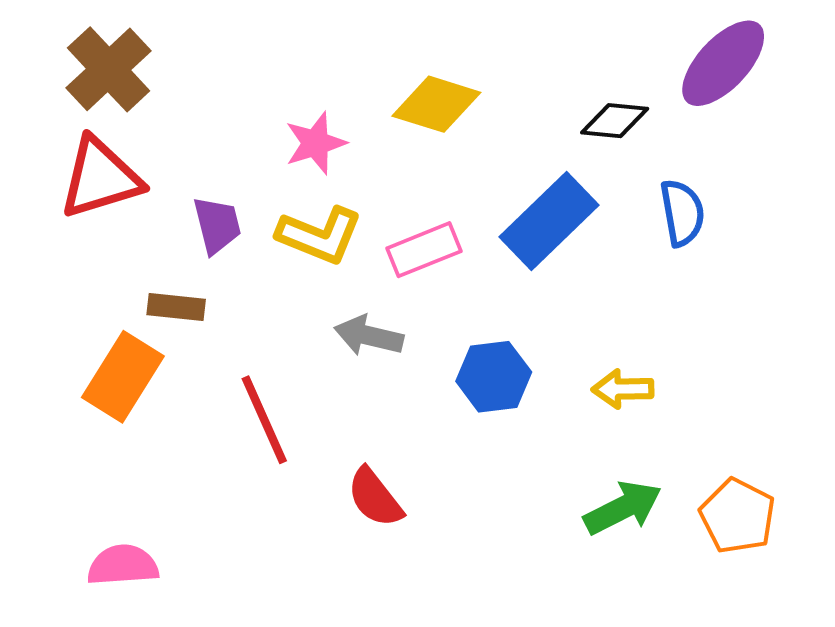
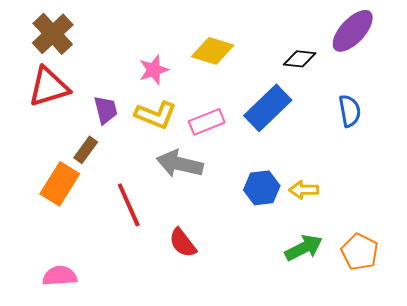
blue semicircle: (682, 213) -> (350, 111), moved
brown rectangle: (176, 307) -> (86, 150), turned -60
gray arrow: (369, 336) -> (180, 164), size x1.4
blue hexagon: (494, 377) -> (262, 188), moved

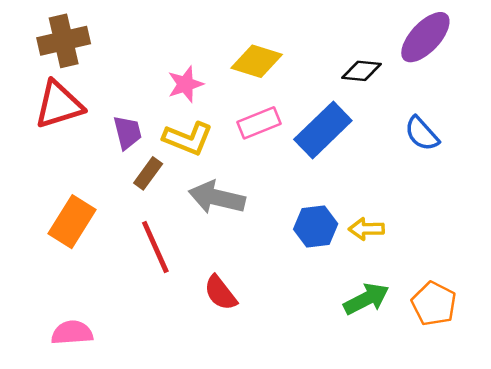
brown cross: (53, 34) -> (64, 41), turned 30
blue semicircle: (350, 111) -> (422, 134), turned 148
pink rectangle: (207, 122) -> (259, 123), moved
brown rectangle: (86, 150) -> (148, 173), moved

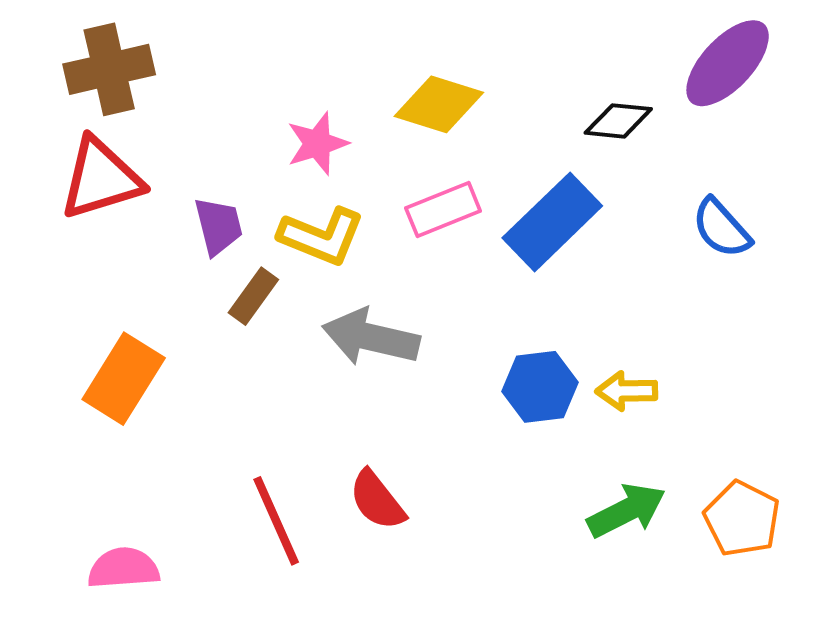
red line: (155, 247) -> (276, 521), moved

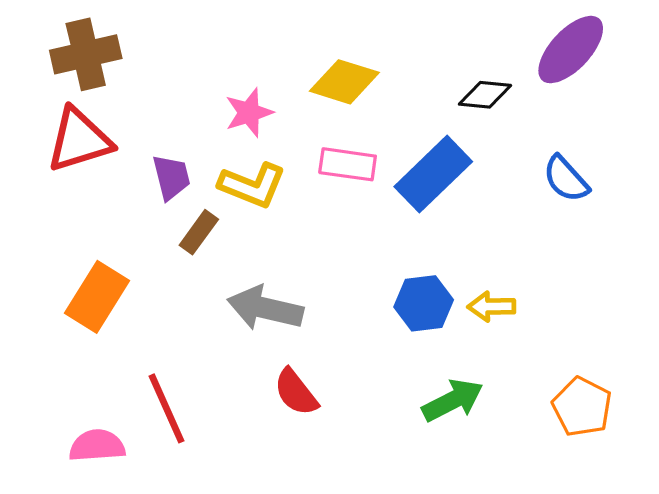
pink rectangle: (443, 210) -> (348, 164), turned 30
gray arrow: (371, 337) -> (265, 308), moved
green arrow: (627, 511) -> (453, 400), moved
red line: (276, 521) -> (167, 408), moved

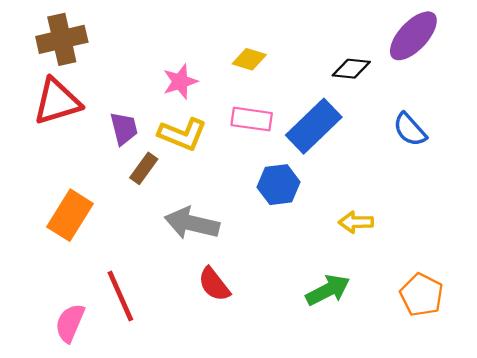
yellow diamond: (344, 82) -> (249, 59), size x0.7
blue hexagon: (424, 303) -> (279, 185), moved
pink semicircle: (97, 446) -> (70, 323), turned -63

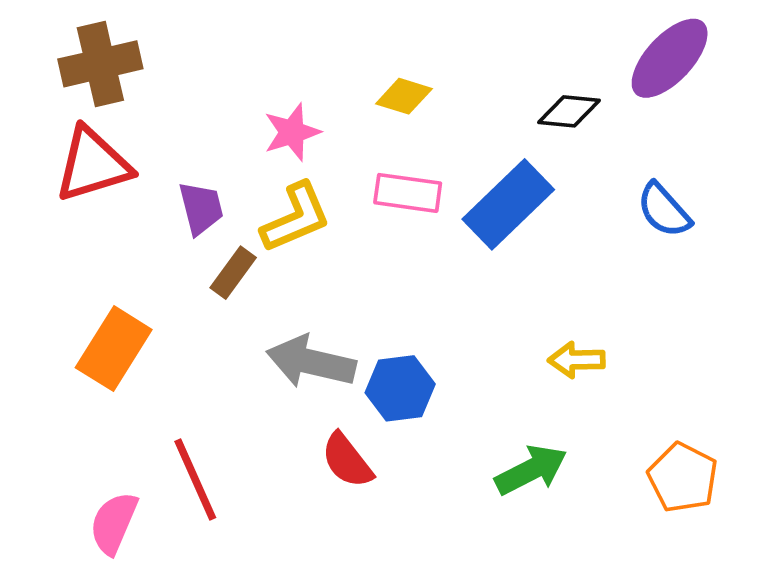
yellow L-shape: (182, 134) -> (296, 218), turned -45
blue hexagon: (279, 185) -> (400, 388), moved

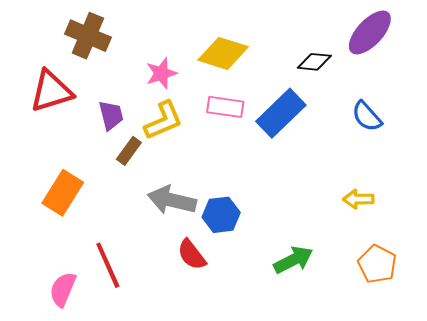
brown cross: (100, 64) -> (88, 36), moved, turned 36
yellow diamond: (404, 96) -> (223, 53), size x1.6
yellow arrow: (577, 360) -> (358, 199), moved

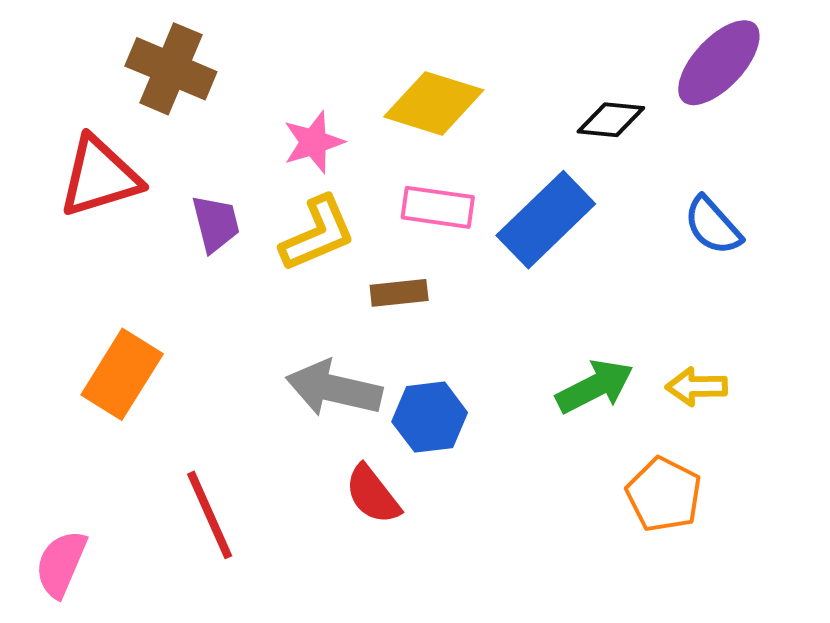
brown rectangle: (129, 151) -> (399, 293), moved, turned 48
green arrow: (293, 260) -> (595, 387), moved
orange pentagon: (377, 264) -> (664, 495), moved
pink semicircle: (63, 289) -> (61, 564), moved

